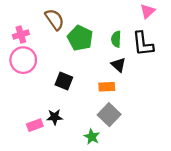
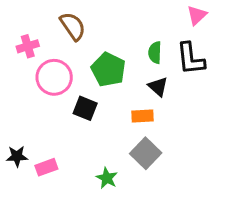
green pentagon: (80, 38) -> (108, 70), moved
pink circle: (23, 60) -> (54, 77), moved
black star: (55, 117) -> (17, 156), moved
green star: (92, 137) -> (107, 178), moved

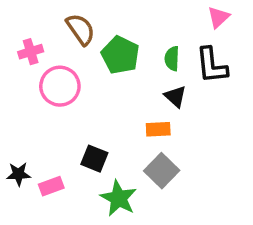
green pentagon: (108, 70) -> (120, 55), moved
black square: (85, 108) -> (94, 159), moved
green star: (107, 178) -> (119, 198), size x1.5

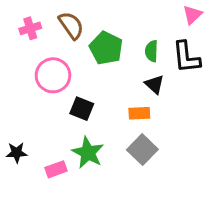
pink cross: (31, 52) -> (30, 28), moved
black square: (94, 159) -> (82, 109), moved
pink rectangle: (51, 186) -> (56, 169), moved
green star: (119, 198) -> (88, 153), moved

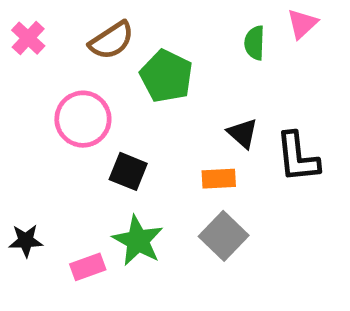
brown semicircle: (71, 25) -> (112, 40), turned 92
pink cross: (30, 28) -> (28, 38), moved, turned -30
green semicircle: (151, 51) -> (255, 43), moved
black L-shape: (186, 57) -> (297, 157), moved

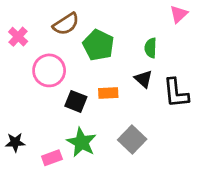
pink cross: (28, 38) -> (18, 37), moved
green semicircle: (255, 43) -> (151, 48), moved
orange rectangle: (219, 179) -> (108, 93), moved

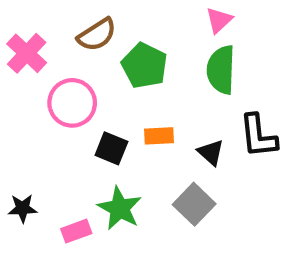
pink triangle: (179, 14) -> (219, 20), moved
pink cross: (18, 37) -> (27, 53), size x1.4
green semicircle: (151, 48) -> (221, 70), size x1.6
black triangle: (143, 79) -> (211, 153), moved

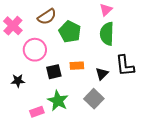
black square: (111, 148) -> (54, 72), turned -35
black triangle: (211, 153) -> (102, 74), turned 32
black star: (23, 208) -> (18, 81), moved

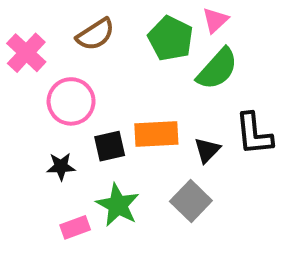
green pentagon: (70, 32) -> (171, 38), moved
green semicircle: (107, 34) -> (217, 69), turned -140
orange rectangle: (77, 66) -> (156, 134), size x1.5
black star: (18, 81) -> (61, 166), moved

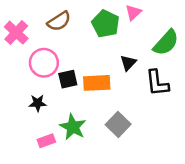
green semicircle: (217, 69) -> (166, 43), moved
black square: (110, 146) -> (68, 79), moved
black triangle: (207, 150) -> (128, 63), moved

